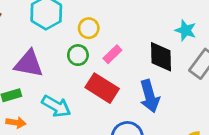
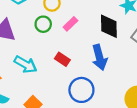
red rectangle: (102, 88) -> (62, 59), moved, size x0.6

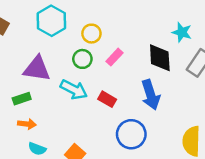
cyan arrow: (26, 64) -> (74, 90), moved

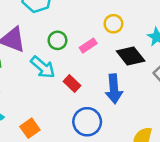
yellow circle: (91, 34) -> (113, 24), moved
black diamond: (160, 58) -> (131, 56), turned -48

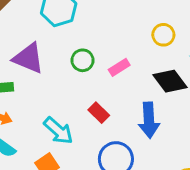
yellow circle: (113, 24) -> (163, 35), moved
cyan arrow: (43, 67) -> (58, 131), moved

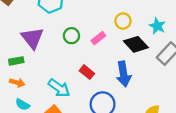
yellow circle: (163, 35) -> (123, 21), moved
purple triangle: (28, 58) -> (32, 38), turned 35

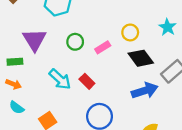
cyan star: (157, 26) -> (167, 27), moved
blue arrow: (124, 74) -> (145, 91), moved, turned -105
cyan arrow: (59, 88) -> (60, 79), moved

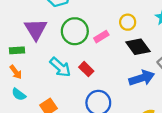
green circle: (75, 42) -> (75, 31), size x1.6
orange arrow: (14, 84) -> (16, 72), turned 32

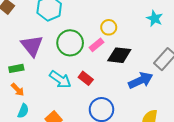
yellow circle: (128, 22) -> (109, 27), moved
black diamond: (138, 47) -> (119, 55), moved, turned -40
cyan semicircle: (19, 94) -> (23, 111), turned -96

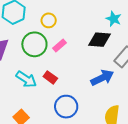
yellow circle: (109, 27) -> (49, 20), moved
black diamond: (119, 55) -> (100, 40), moved

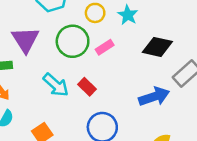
cyan star: (114, 19) -> (128, 15), moved

